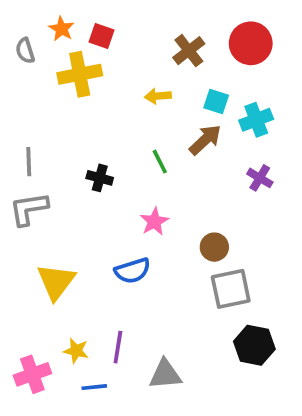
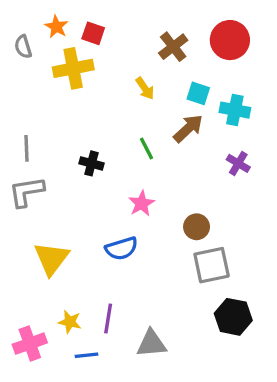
yellow arrow: (158, 96) -> (145, 88), turned -120
cyan cross: (256, 120) -> (235, 110), turned 32

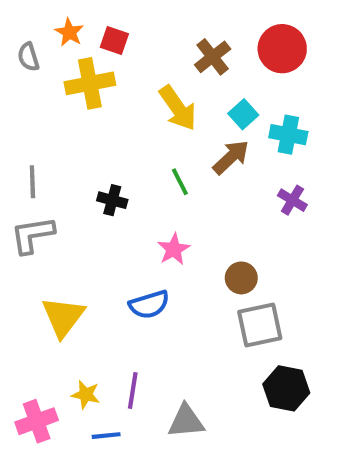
yellow arrow: (145, 88) -> (178, 108), size x1.6
cyan square: (198, 93) -> (243, 114), turned 30

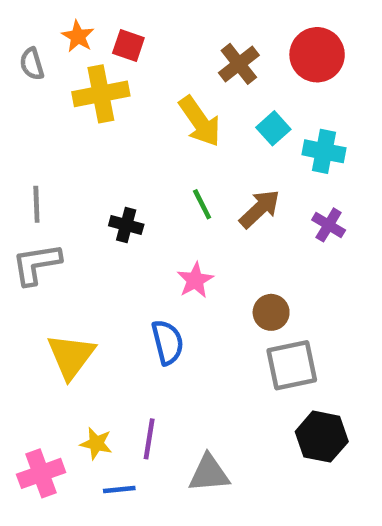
brown arrow: (231, 157) -> (260, 209), moved
blue semicircle: (149, 305) -> (168, 342), turned -87

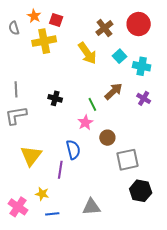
green line: (202, 204) -> (92, 104), moved
brown circle: (271, 312) -> (107, 138), moved
purple line: (149, 439) -> (60, 170), moved
pink cross: (41, 473) -> (18, 207), turned -36

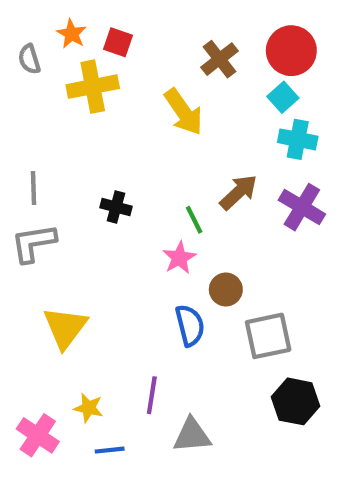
cyan square: (119, 56) -> (283, 97), moved
purple cross: (144, 98) -> (302, 207), size x1.5
blue semicircle: (73, 150) -> (190, 325), moved
purple line: (60, 170) -> (152, 395), moved

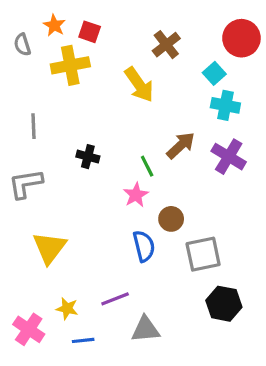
red circle: (291, 51) -> (241, 38), moved
gray line: (34, 188) -> (34, 126), moved
purple line: (152, 395) -> (115, 299), turned 60

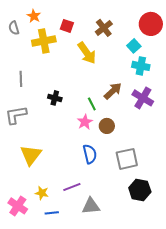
red square: (90, 32) -> (67, 26), moved
brown circle: (171, 219) -> (107, 126), moved

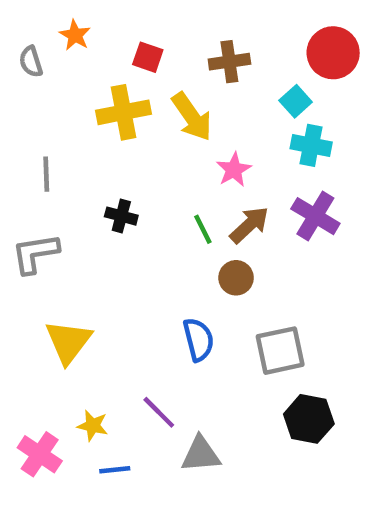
brown cross: (104, 28) -> (229, 62), turned 30
yellow cross: (44, 41) -> (124, 112), moved
brown arrow: (113, 91) -> (249, 225), moved
pink star: (85, 122) -> (234, 170), moved
purple line: (72, 187) -> (159, 412), turned 66

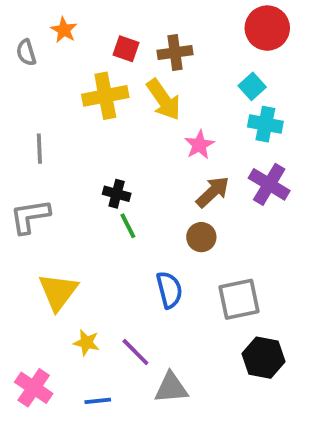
red circle: (333, 53) -> (267, 28), moved
brown cross: (229, 62) -> (175, 53), moved
black cross: (121, 216) -> (117, 194), moved
green line: (203, 229) -> (128, 226), moved
yellow star: (93, 426) -> (86, 343), moved

